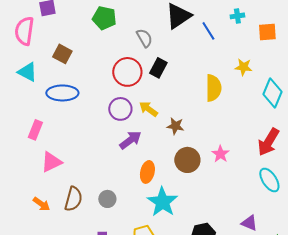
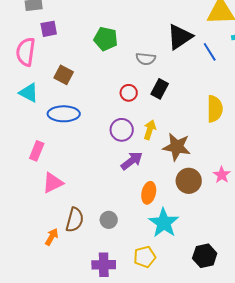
gray semicircle: (144, 38) -> (146, 59), turned 126
red circle: (127, 72) -> (129, 93), size x0.6
yellow arrow: (148, 109) -> (150, 130), turned 72
brown star: (175, 126) -> (177, 147), size x1.6
orange arrow: (41, 204) -> (52, 237), moved, turned -96

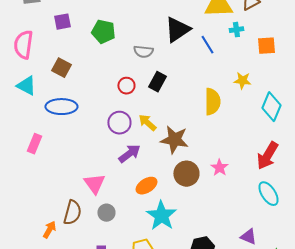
purple square: (49, 29) -> (62, 22), moved
yellow arrow: (150, 130) -> (147, 123), turned -66
pink triangle: (53, 183) -> (94, 184), moved, turned -40
orange ellipse: (149, 193) -> (146, 186), turned 45

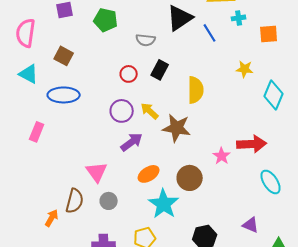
yellow semicircle: (212, 102) -> (196, 90), moved
red arrow: (267, 156) -> (252, 144), moved, turned -124
brown circle: (186, 174) -> (190, 178), moved

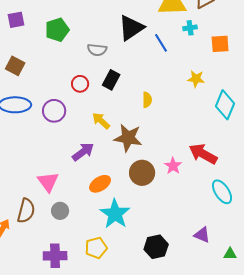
green pentagon: (106, 20) -> (57, 30), turned -30
yellow semicircle: (196, 90) -> (147, 100), size x0.6
purple circle: (122, 111) -> (54, 111), moved
red arrow: (252, 144) -> (203, 154), turned -148
brown circle: (190, 178) -> (142, 173), moved

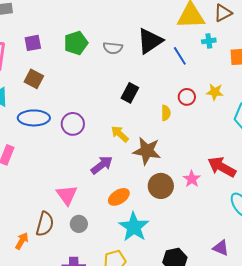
purple square: (16, 20) -> (33, 43), moved
gray semicircle: (97, 50) -> (113, 48), moved
red circle: (80, 84) -> (187, 97), moved

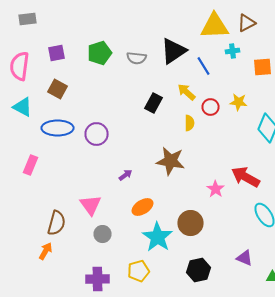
yellow arrow: (120, 134) -> (186, 92), moved
purple arrow: (102, 165) -> (126, 175), size x0.6
brown circle: (161, 186) -> (190, 223), moved
brown semicircle: (45, 224) -> (56, 223), moved

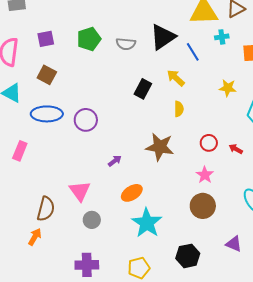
red circle: (210, 107) -> (209, 143), moved
red arrow: (246, 177) -> (236, 149), moved, size x0.5
brown circle: (190, 223) -> (203, 206), moved
yellow pentagon: (138, 271) -> (139, 268), moved

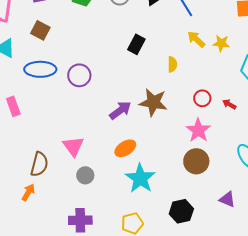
yellow arrow: (176, 78) -> (196, 39), moved
pink rectangle: (20, 151) -> (13, 106), turned -42
purple arrow: (115, 161) -> (120, 110), moved, size x1.6
pink star: (205, 175) -> (198, 130), size x1.4

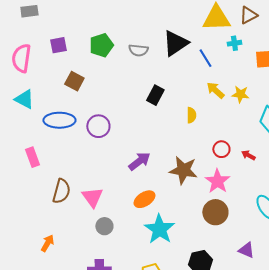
brown square: (40, 30) -> (74, 81), moved
brown star: (153, 102) -> (183, 170), moved
brown semicircle: (39, 164) -> (61, 191), moved

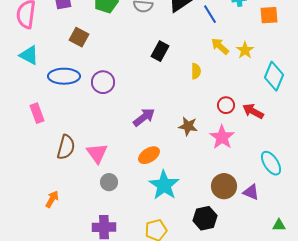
yellow star: (240, 94) -> (245, 50), turned 30
red arrow: (248, 155) -> (253, 111), size x1.5
brown star: (183, 170) -> (188, 126), size x0.7
brown circle: (215, 212) -> (224, 186), moved
purple triangle: (246, 250) -> (251, 192), moved

